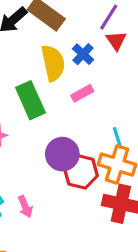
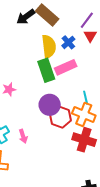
pink rectangle: (82, 93) -> (66, 67), size x1.5
green rectangle: (30, 100) -> (46, 70), moved

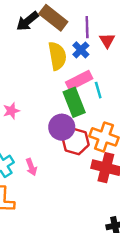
purple line: (87, 20) -> (87, 27), moved, turned -36
green rectangle: (46, 70) -> (74, 102), moved
cyan line: (86, 98) -> (98, 90), moved

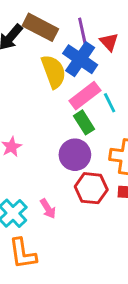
blue cross: (81, 50) -> (80, 59), size x1.6
green rectangle: (74, 102) -> (84, 122), size x0.7
red hexagon: (76, 141) -> (91, 188), moved

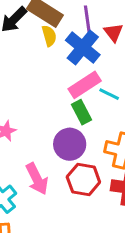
yellow semicircle: (54, 72) -> (49, 36), moved, size x0.6
cyan line: (110, 103) -> (109, 94), turned -42
pink arrow: (48, 209) -> (37, 179), moved, size x1.5

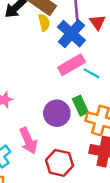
green rectangle: (82, 112) -> (80, 106), moved
red hexagon: (83, 180) -> (59, 163), moved

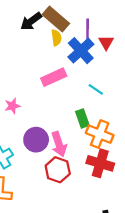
pink rectangle: (72, 65) -> (54, 77), moved
purple circle: (57, 113) -> (36, 140), moved
pink arrow: (28, 141) -> (59, 144), moved

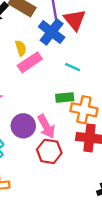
yellow semicircle: (56, 38) -> (21, 48), moved
red triangle: (106, 42) -> (75, 20), size x1.5
green rectangle: (82, 118) -> (65, 97), turned -66

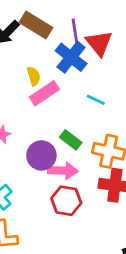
green rectangle: (65, 97) -> (71, 140), moved, turned 42
purple circle: (23, 126) -> (41, 155), moved
pink arrow: (46, 126) -> (63, 171), turned -60

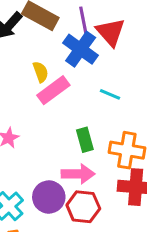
green rectangle: (71, 140) -> (85, 140), turned 40
purple circle: (41, 155) -> (49, 197), moved

